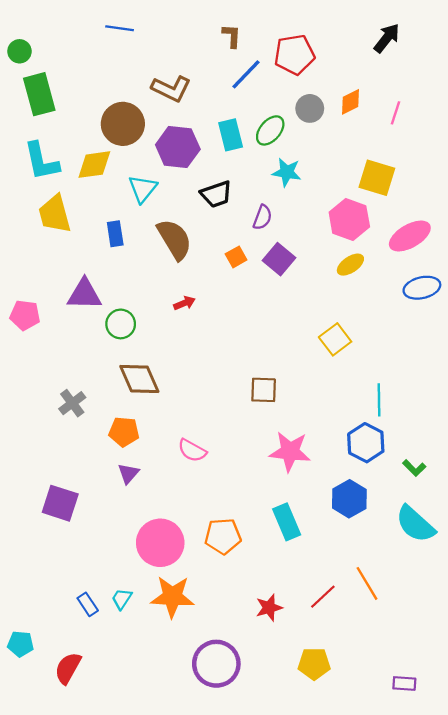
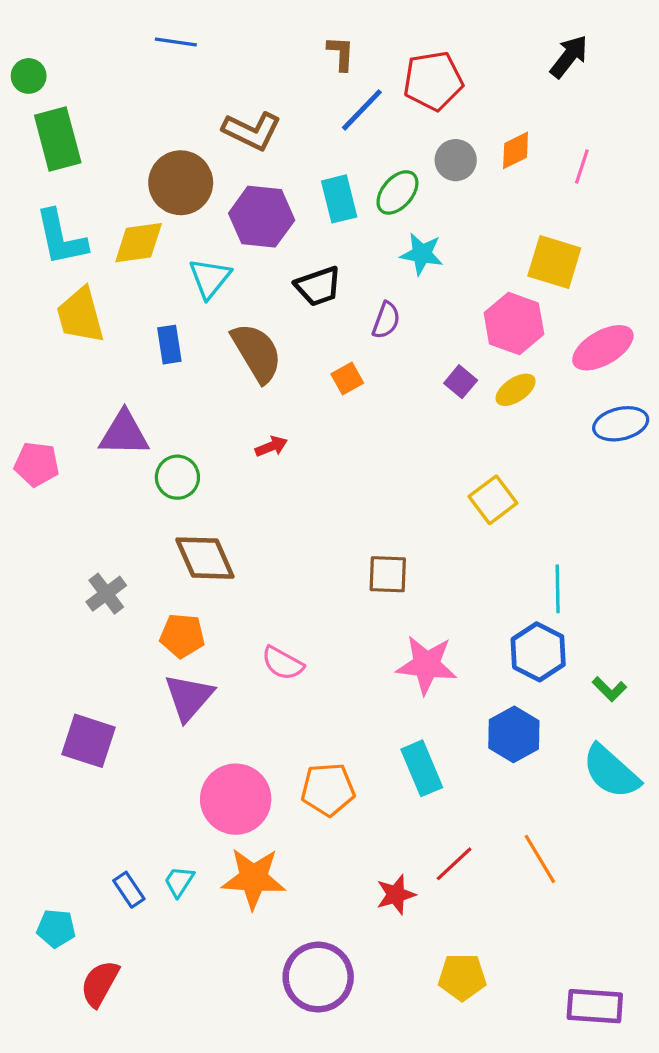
purple square: (279, 259) -> (461, 382), moved, size x0.7
purple triangle: (128, 473) -> (189, 697), size x1.6
red line: (323, 597) -> (454, 864), moved
cyan pentagon: (21, 644) -> (56, 928), moved
purple rectangle: (404, 684) -> (595, 1006), size x1.6

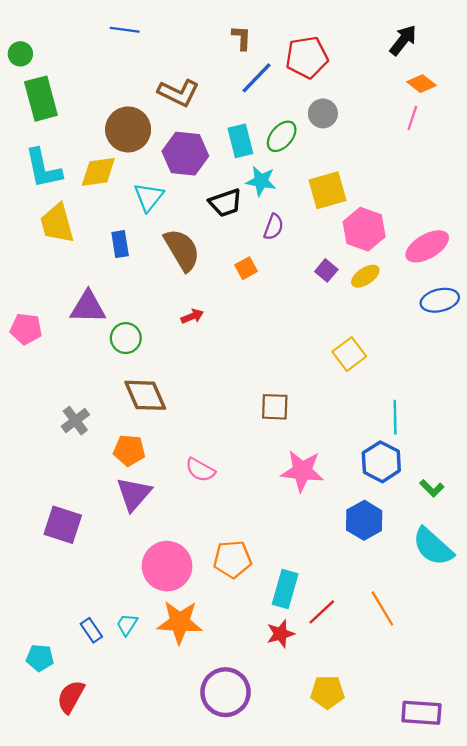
orange diamond: (516, 150) -> (421, 84), moved, turned 64
cyan star: (422, 254) -> (261, 181), moved
yellow square: (554, 262) -> (327, 190), moved, turned -33
cyan rectangle: (422, 768) -> (285, 589), moved, turned 39

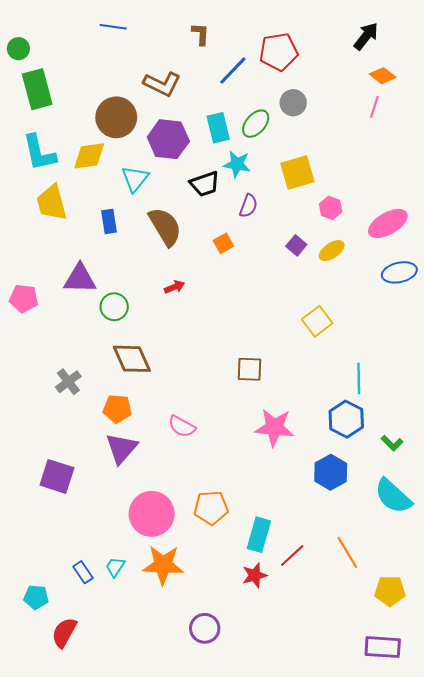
brown L-shape: (242, 38) -> (201, 34), moved
pink hexagon: (364, 229) -> (331, 208), size x0.6
purple circle: (225, 692) -> (205, 628), size x0.7
yellow pentagon: (327, 692) -> (390, 591), moved

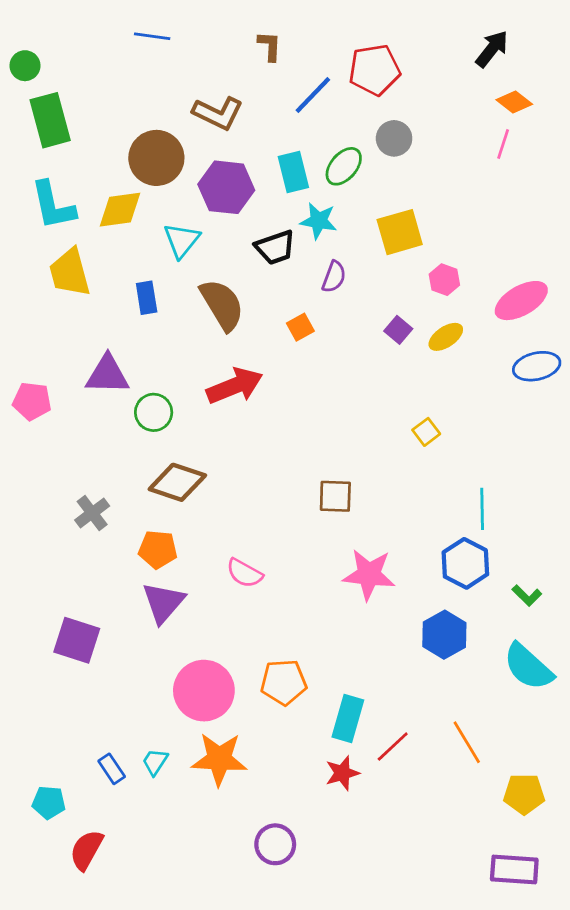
red arrow: (175, 287) -> (235, 386), size x2.0
yellow square: (317, 321) -> (426, 432), size x0.7
brown diamond: (132, 359) -> (177, 482), turned -48

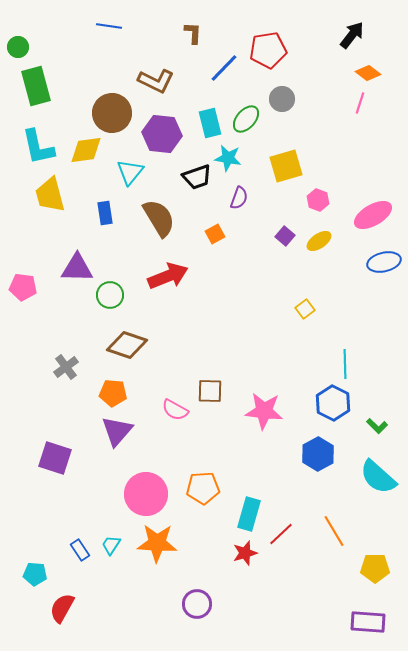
brown square: (335, 496) -> (210, 391), moved

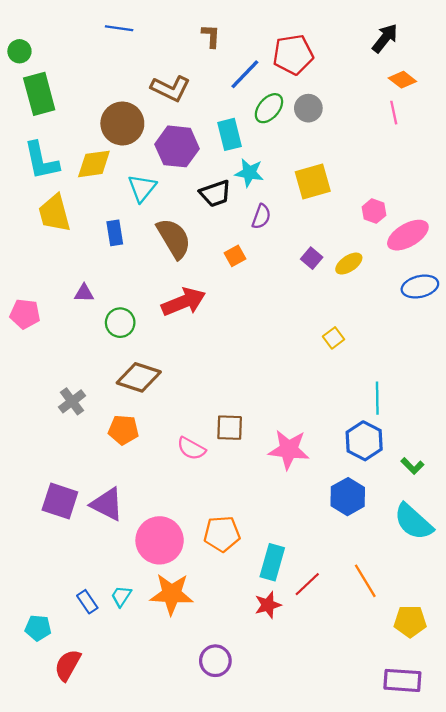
pink line: (360, 103) -> (394, 113), turned -30
green ellipse: (246, 119) -> (269, 108), moved
pink hexagon: (318, 200) -> (374, 211), moved
purple triangle: (77, 268) -> (84, 293), size x0.6
purple triangle: (117, 431) -> (107, 504), moved, turned -44

